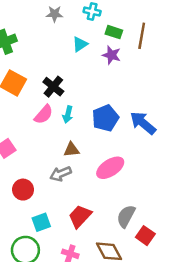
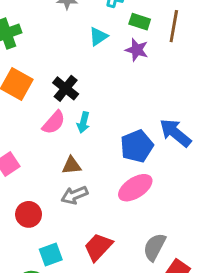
blue pentagon: (105, 118) -> (137, 146), moved
brown triangle: (71, 150) -> (72, 165), moved

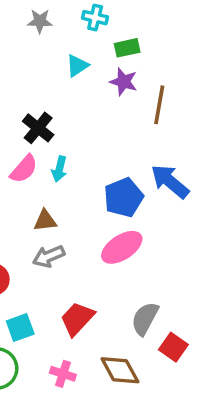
green rectangle: (140, 22) -> (127, 48), turned -30
brown line: (174, 26) -> (159, 105), moved

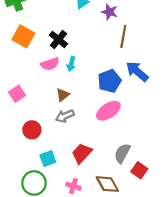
brown line: (159, 105) -> (123, 36), moved
pink semicircle: (24, 169) -> (50, 64), turned 30
brown triangle: (45, 221) -> (63, 95), turned -32

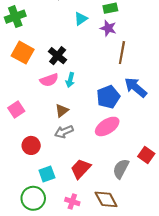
red square: (139, 170) -> (146, 155), moved

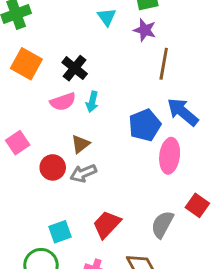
cyan triangle: (81, 19) -> (107, 17), turned -32
pink ellipse: (107, 126) -> (170, 156), moved, turned -50
red circle: (31, 145) -> (53, 167), moved

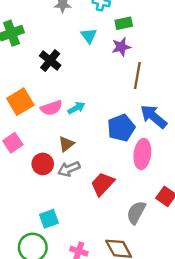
purple star: (145, 30) -> (121, 47), turned -30
orange square: (26, 64) -> (20, 102), moved, turned 30
black cross: (75, 68) -> (50, 61), moved
cyan arrow: (92, 102) -> (76, 108), turned -133
red trapezoid: (107, 224) -> (102, 184), moved

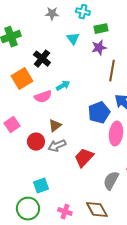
orange square: (20, 102) -> (22, 79), moved
cyan arrow: (76, 108) -> (63, 86), moved

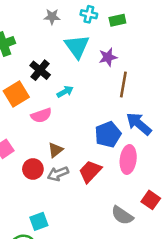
green rectangle: (101, 29) -> (117, 20), moved
cyan triangle: (73, 39) -> (77, 46), size x1.6
cyan arrow: (63, 86) -> (65, 92), moved
red trapezoid: (84, 158) -> (90, 171), moved
gray semicircle: (111, 181) -> (122, 215), turned -84

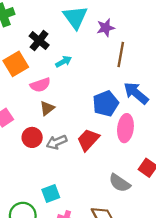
brown triangle: (56, 150) -> (47, 108), moved
cyan square: (39, 221) -> (51, 193), moved

